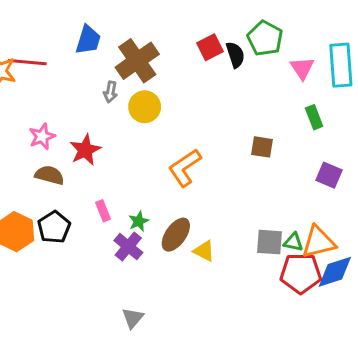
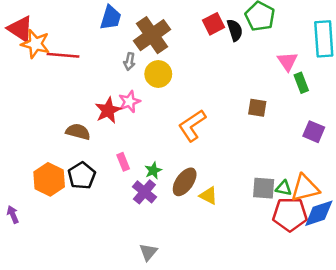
red line: (27, 62) -> (63, 55), moved
pink triangle: (302, 68) -> (287, 61), moved
pink star: (42, 136) -> (129, 102), moved

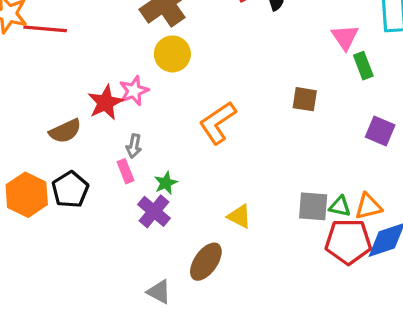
gray arrow: (129, 61) -> (134, 146), moved
brown semicircle: (78, 132) -> (65, 131), turned 140
brown ellipse: (185, 182) -> (206, 262), moved
orange triangle: (305, 188) -> (368, 206), size x0.7
gray triangle: (148, 252) -> (159, 292), turned -42

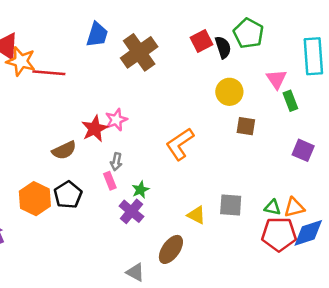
yellow circle: (172, 54) -> (229, 92), moved
gray square: (313, 206) -> (231, 205), moved

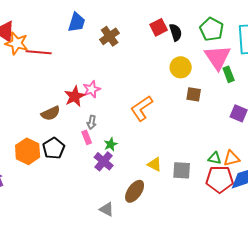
green pentagon: (248, 33) -> (212, 29), moved
brown cross: (139, 52) -> (110, 36), size x0.7
pink triangle: (276, 79) -> (218, 57), size x1.6
gray square: (231, 205) -> (182, 170), moved

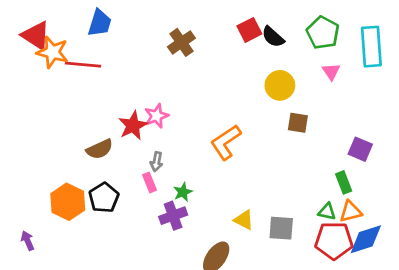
blue trapezoid: (77, 22) -> (100, 23), moved
black semicircle: (176, 32) -> (273, 37), turned 150
pink triangle: (218, 57) -> (331, 72), size x0.5
green rectangle: (229, 74) -> (344, 182), moved
purple cross: (104, 161) -> (173, 216), turned 30

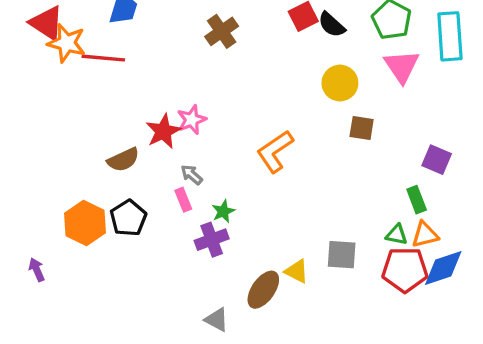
pink triangle: (331, 72) -> (402, 66), size x1.6
gray arrow: (156, 162) -> (192, 175), turned 120
yellow triangle: (244, 220) -> (297, 271), moved

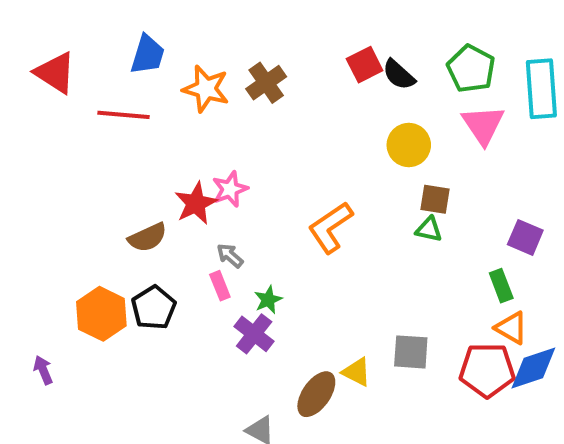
orange star: (67, 43) -> (206, 89), moved
green triangle: (397, 235) -> (429, 229), moved
orange triangle: (425, 235) -> (511, 328), turned 44
purple cross: (212, 240) -> (254, 334), turned -32

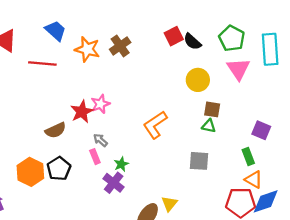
blue trapezoid: (148, 55) -> (56, 31), turned -65
gray square: (411, 352) -> (199, 161), moved
yellow triangle: (357, 372) -> (169, 204), turned 42

